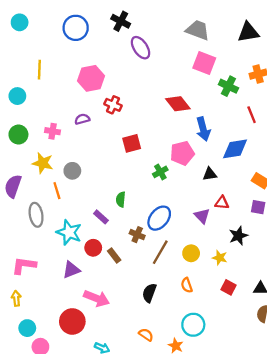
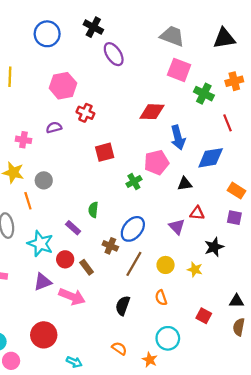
red diamond: (178, 104) -> (152, 112), turned -50
red square: (228, 287) -> (204, 316), moved
pink arrow: (97, 298) -> (72, 297), moved

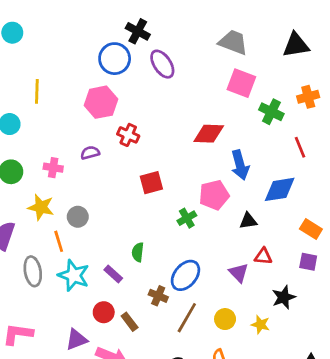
blue circle: (47, 34) -> (115, 59), moved
cyan star: (40, 244) -> (74, 275), moved

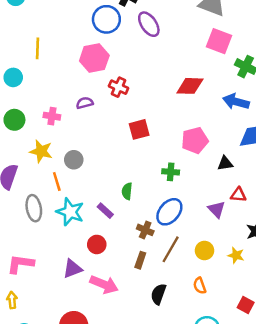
blue arrow: (240, 165) -> (236, 102), moved, turned 120
green cross: (187, 218) -> (171, 172), moved, turned 35
brown rectangle: (130, 322) -> (140, 260), moved, turned 56

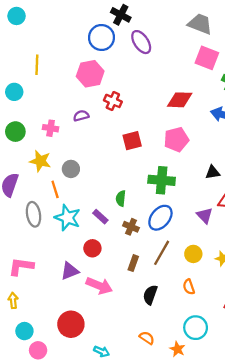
pink pentagon: (195, 140) -> (176, 139), moved
green cross: (171, 172) -> (162, 180), size x1.6
brown cross: (145, 230) -> (131, 227), moved

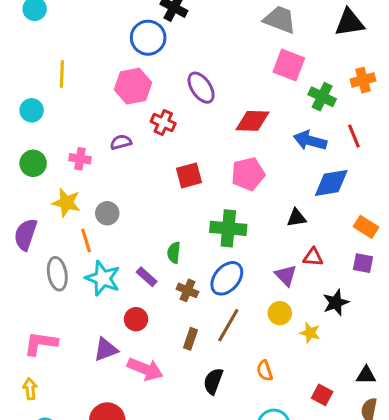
purple ellipse: (141, 42) -> (201, 88), moved
yellow circle: (193, 254) -> (280, 313), moved

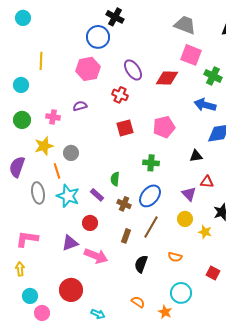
red diamond: (253, 121) -> (167, 78), moved
red cross: (163, 122) -> (120, 95), moved
yellow star: (66, 203) -> (44, 146), turned -30
green cross: (228, 228) -> (151, 163), size x0.7
orange semicircle: (265, 371) -> (175, 257), turned -56

